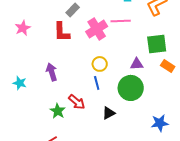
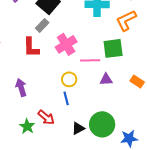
pink line: (121, 21) -> (90, 60), moved
green square: (157, 44) -> (113, 48), moved
green circle: (131, 88) -> (102, 124), moved

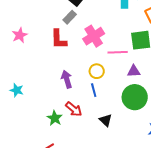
purple arrow: (21, 87) -> (67, 79), moved
green circle: (102, 124) -> (135, 97), moved
black triangle: (78, 128) -> (106, 120), turned -48

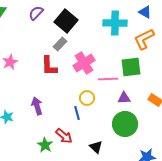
purple arrow: (67, 79) -> (37, 106), moved
blue line: (94, 90) -> (77, 113), moved

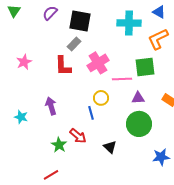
black square: (66, 21) -> (80, 21), turned -30

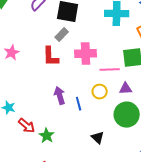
pink cross: (98, 63) -> (86, 54), turned 30
yellow circle: (101, 98) -> (100, 92), moved
purple arrow: (51, 106) -> (60, 96), moved
red arrow: (78, 136) -> (27, 126), moved

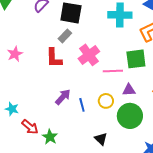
pink cross: (86, 54) -> (89, 55), turned -35
yellow circle: (100, 92) -> (106, 101), moved
purple arrow: (60, 96) -> (63, 97), turned 60

